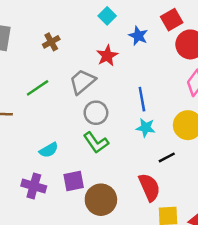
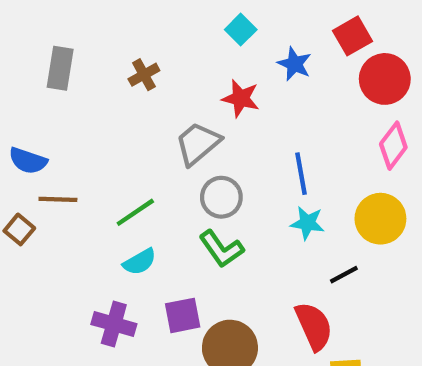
red star: (107, 56) -> (241, 98), turned -30
green line: (38, 88) -> (135, 212), moved

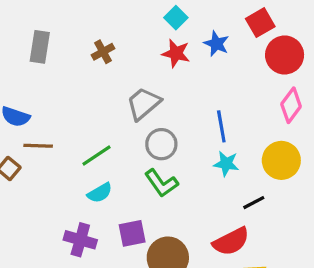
red star: (241, 98) -> (176, 53), moved
red semicircle: (314, 326) -> (231, 241), turned 87

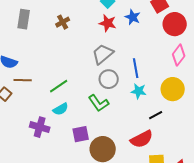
gray trapezoid: (144, 104) -> (103, 54), moved
gray circle: (161, 144) -> (109, 79), moved
purple cross: (80, 240) -> (40, 127), moved

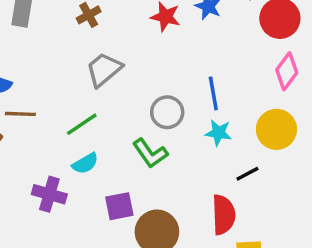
gray trapezoid: (103, 54) -> (104, 70), moved
red semicircle: (142, 139) -> (224, 215), turned -65

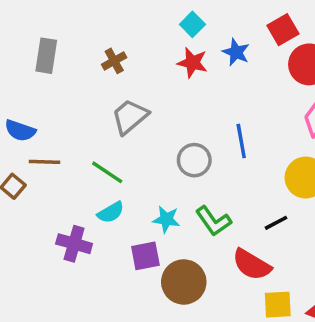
green line: (82, 124) -> (107, 172), turned 68
cyan star: (218, 133) -> (166, 219), moved
green L-shape: (150, 153) -> (213, 221), moved
red semicircle: (224, 215) -> (252, 265), turned 123

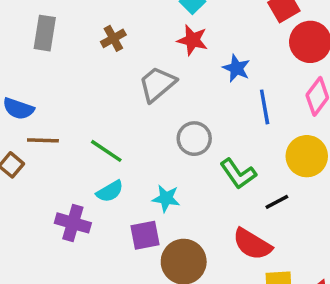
blue star: (236, 52) -> (236, 68), moved
gray trapezoid: (130, 117) -> (157, 84), moved
blue line: (241, 141) -> (265, 107), moved
green L-shape: (213, 221) -> (238, 174), moved

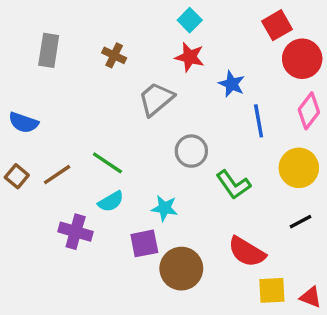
brown cross: (113, 38) -> (114, 55), turned -35
brown line: (43, 140) -> (57, 175), moved, turned -36
black line: (277, 202) -> (300, 222), moved

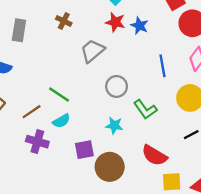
gray rectangle: (49, 50) -> (19, 30), moved
blue star: (232, 84) -> (139, 26), moved
brown line: (57, 175) -> (32, 112), moved
cyan star: (165, 208) -> (114, 126), moved

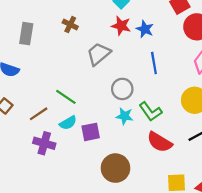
blue line: (162, 66) -> (154, 63), moved
cyan star: (114, 126) -> (125, 116), moved
purple square: (84, 150) -> (91, 132), moved
red semicircle: (154, 155) -> (160, 142), moved

